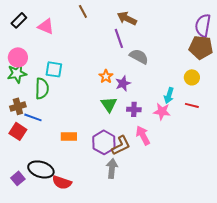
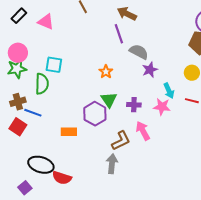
purple star: (123, 83) -> (150, 70), moved
cyan arrow: (169, 95) -> (169, 91), turned -42
purple hexagon: (104, 142) -> (95, 114), moved
purple square: (18, 178) -> (25, 188), moved

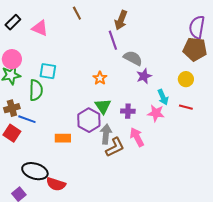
brown arrow: (127, 14) -> (121, 20), turned -96
gray arrow: (112, 164) -> (106, 134), moved

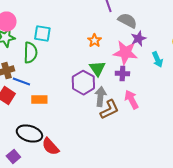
pink star: (156, 113) -> (125, 53), moved, size x1.4
orange rectangle: (63, 138) -> (39, 100), moved
red semicircle: (56, 184) -> (50, 147), turned 30

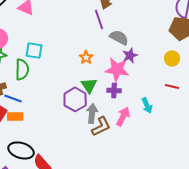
cyan arrow: (157, 60) -> (147, 105), moved
orange rectangle: (39, 100) -> (15, 116), moved
pink arrow: (131, 100) -> (123, 116), turned 54

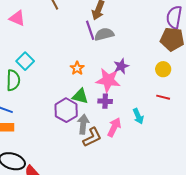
gray semicircle: (119, 37) -> (104, 34), moved, turned -42
cyan square: (34, 50) -> (25, 61), turned 36
green triangle: (89, 85) -> (80, 96), turned -42

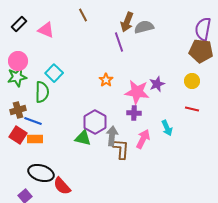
gray semicircle: (104, 34) -> (144, 27), moved
purple star: (121, 66) -> (157, 84), moved
green triangle: (80, 96) -> (83, 138), moved
brown L-shape: (92, 137) -> (121, 149), turned -60

